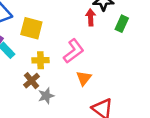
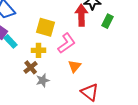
red arrow: (91, 17) -> (81, 15), size x1.5
yellow square: (31, 28) -> (45, 27), moved

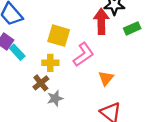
green rectangle: (107, 21) -> (132, 28), turned 40
orange triangle: (75, 66) -> (106, 78), moved

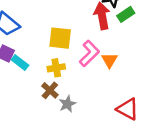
green rectangle: (132, 28) -> (126, 14), moved
orange triangle: (106, 78) -> (109, 60), moved

